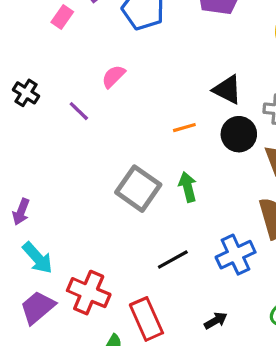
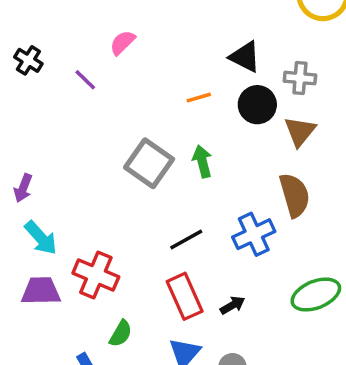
purple trapezoid: (38, 307) -> (41, 291), turned 39
red rectangle: (146, 319) -> (185, 296), moved

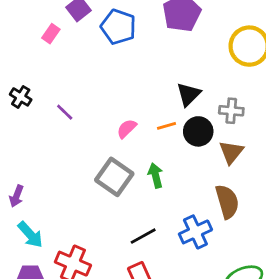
pink semicircle: (122, 43) -> (127, 129), moved
black triangle: (245, 57) -> (189, 94), turned 48
orange line: (199, 98) -> (167, 126), moved

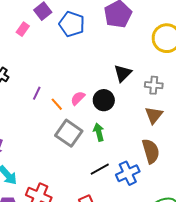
purple line: (65, 112) -> (37, 93), moved, turned 72
orange line: (167, 126) -> (57, 104), moved, turned 64
black circle: (198, 131) -> (104, 100), moved
black line: (143, 236) -> (100, 169), moved

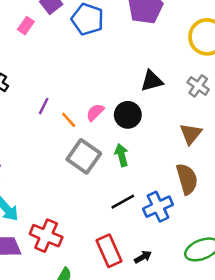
black triangle: (123, 73) -> (152, 81), turned 30
gray cross: (154, 85) -> (198, 86), moved, turned 30

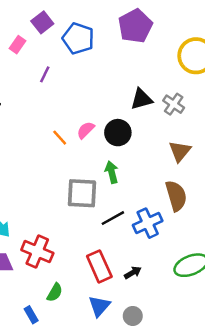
gray cross: (198, 86) -> (174, 104), moved
purple line: (44, 106) -> (45, 74), moved
gray square: (84, 156) -> (82, 193), moved, turned -32

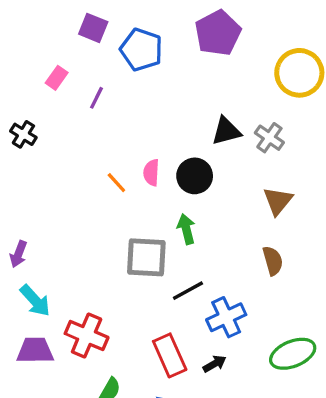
purple square: (42, 22) -> (93, 28), turned -30
pink rectangle: (18, 45) -> (57, 78), moved
pink semicircle: (86, 130) -> (151, 173), turned -42
brown semicircle: (176, 196) -> (273, 261), size x0.7
blue cross: (148, 223) -> (226, 317), moved

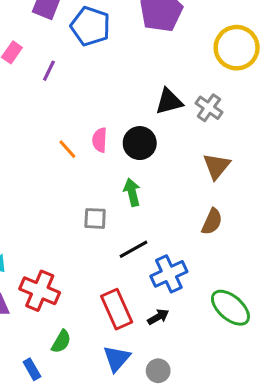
gray square: (146, 257) -> (95, 218), size x0.6
brown semicircle: (273, 261) -> (212, 222), turned 40
green ellipse: (293, 354) -> (230, 308), turned 63

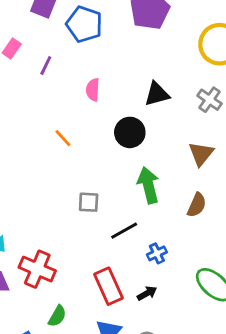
gray cross: (209, 108) -> (210, 100), moved
pink semicircle: (100, 140) -> (93, 90), moved
green arrow: (132, 192) -> (148, 185), moved, size x1.4
blue cross: (169, 274) -> (157, 253), size x0.6

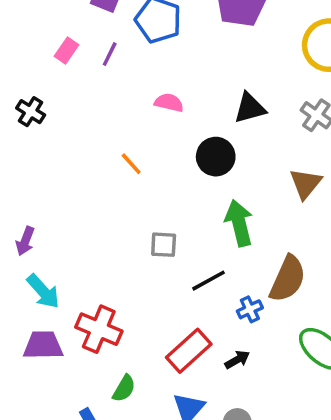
purple line: (46, 66) -> (110, 54), moved
pink semicircle: (93, 90) -> (169, 103), turned 100
brown semicircle: (197, 205) -> (288, 279), moved, size x1.5
red rectangle: (108, 286) -> (189, 351), turned 72

